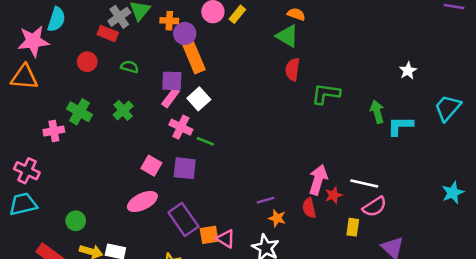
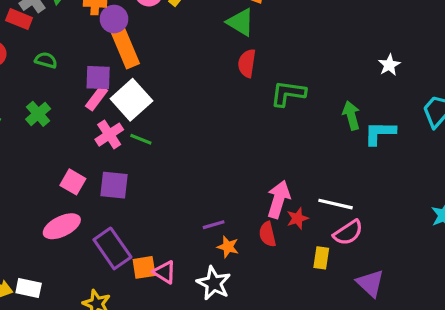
white square: (199, 99) -> (131, 100), size x1.4
pink cross: (181, 127) -> (109, 135), turned 30
green line: (205, 141) -> (141, 139), moved

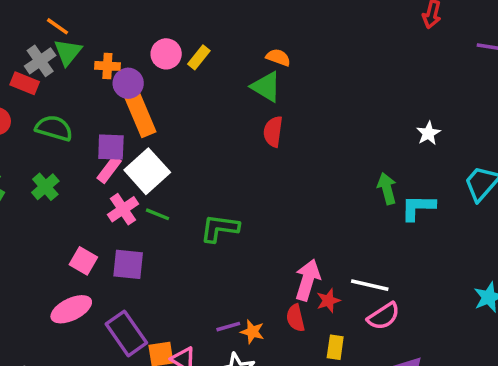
green semicircle: (46, 60) -> (54, 128), size x1.5
green L-shape: (288, 93) -> (220, 228), moved
purple line: (214, 225) -> (228, 327), moved
yellow rectangle: (321, 258) -> (335, 347), moved

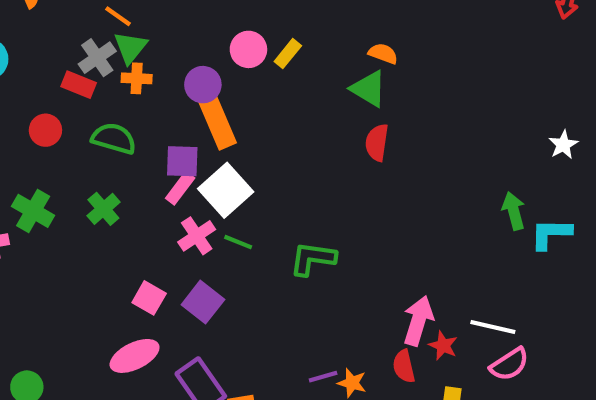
orange cross: (107, 66) -> (137, 78), moved
purple square: (128, 264) -> (203, 302), turned 32
red star: (328, 301) -> (443, 346), turned -30

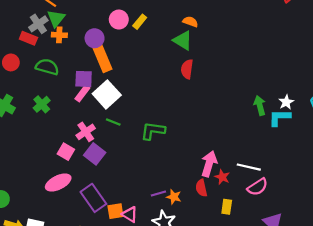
white star: (563, 145) -> (286, 102), moved
pink cross: (197, 236) -> (86, 132), moved

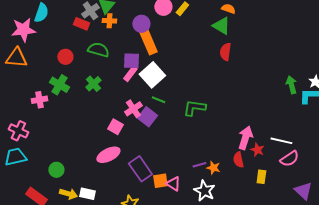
red circle: (11, 62) -> (65, 57), moved
purple square: (95, 154) -> (147, 117), moved

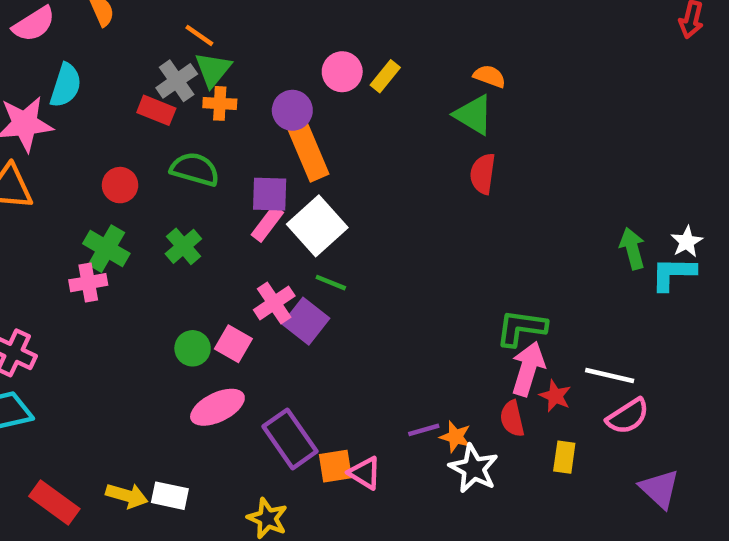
pink cross: (39, 100) -> (88, 283), moved
green L-shape: (194, 108) -> (521, 328), moved
green circle: (56, 170) -> (193, 348), moved
white star: (204, 191) -> (474, 468), moved

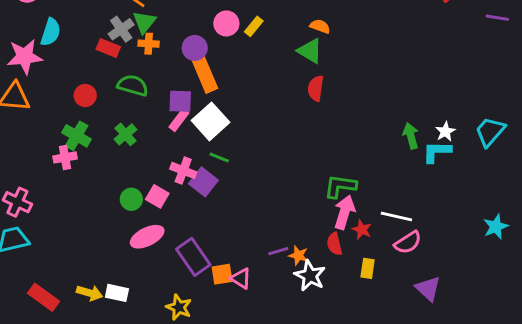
pink cross: (274, 303) -> (183, 170), turned -35

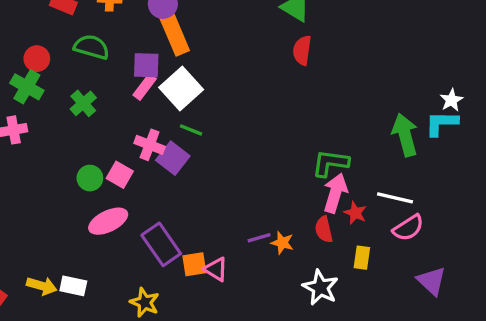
green cross: (77, 136) -> (27, 87), moved
green arrow: (411, 136) -> (405, 135), moved, size x1.4
white star: (310, 276) -> (320, 287), moved

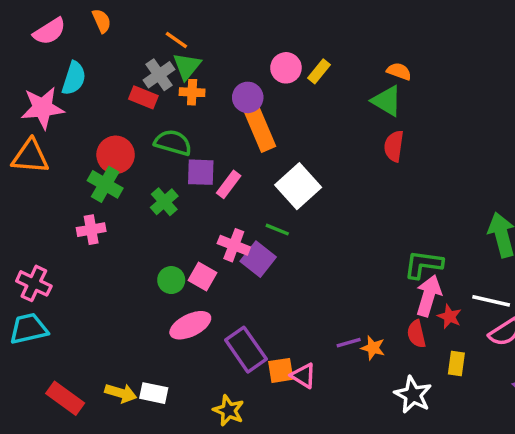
red circle: (37, 59) -> (116, 155), size x1.4
purple square: (146, 65) -> (201, 172), moved
white square: (181, 88) -> (298, 186), moved

